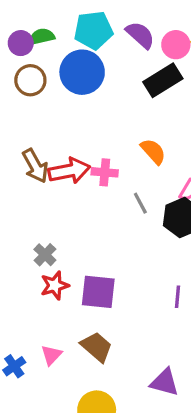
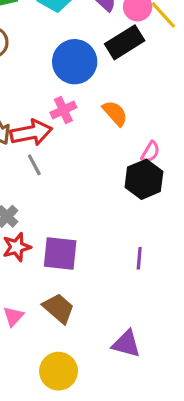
blue circle: (82, 72) -> (75, 62), moved
pink cross: (105, 172) -> (63, 110), moved, turned -30
gray line: (140, 203) -> (34, 165), moved

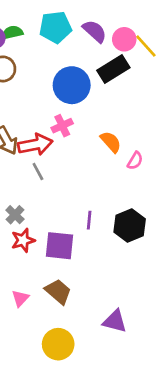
orange semicircle: (115, 113) -> (111, 142), moved
black hexagon: (144, 179) -> (130, 225), moved
purple line: (139, 258) -> (89, 220), moved

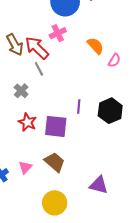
red arrow: (35, 145) -> (37, 48), turned -125
gray cross: (15, 215) -> (21, 91), moved
red star: (23, 240) -> (27, 122), turned -30

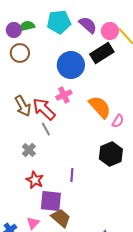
orange semicircle: (95, 46) -> (100, 107), size x1.4
purple line: (79, 107) -> (72, 175), moved
black hexagon: (110, 111) -> (111, 154), moved
purple square: (56, 126) -> (51, 201), moved

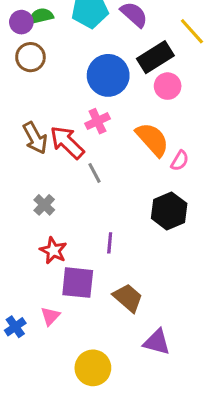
pink circle: (110, 31) -> (168, 86), moved
gray line: (46, 129) -> (94, 173), moved
brown trapezoid: (61, 218) -> (128, 298), moved

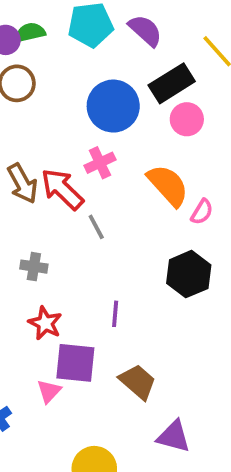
gray cross: (44, 205) -> (34, 267), turned -35
pink triangle: (50, 316) -> (49, 391), moved

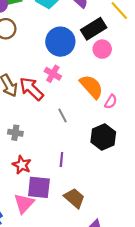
pink cross: (100, 163) -> (53, 74), turned -35
gray line: (96, 227) -> (63, 116), moved
pink triangle: (49, 391) -> (24, 203), size x1.5

